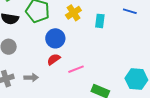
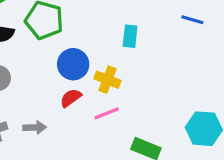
yellow cross: (73, 13) -> (107, 80), moved, turned -35
cyan rectangle: (100, 21) -> (130, 36), moved

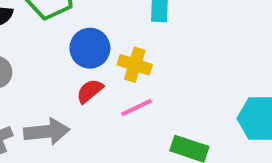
gray arrow: (35, 128) -> (47, 132), size x1.5

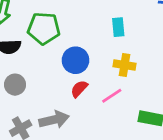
yellow cross: (135, 65) -> (124, 65), moved

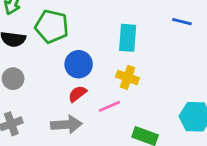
cyan rectangle: (118, 27) -> (128, 38), size x1.4
gray arrow: (54, 120) -> (66, 125), moved

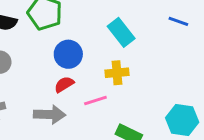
cyan rectangle: (128, 38) -> (121, 32), turned -48
yellow cross: (128, 77) -> (117, 73), turned -30

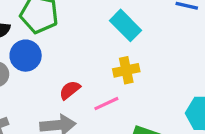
blue circle: (68, 54) -> (26, 56), moved

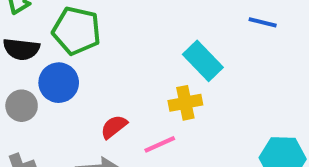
cyan rectangle: (125, 25) -> (203, 61), moved

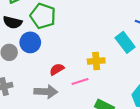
cyan rectangle: (203, 61) -> (125, 42), moved

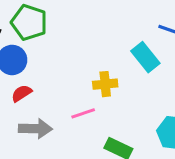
red semicircle: (57, 69) -> (22, 93), moved

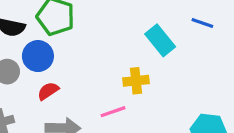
cyan rectangle: (145, 57) -> (160, 40), moved

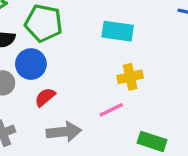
cyan rectangle: (160, 40) -> (118, 31), moved, turned -36

